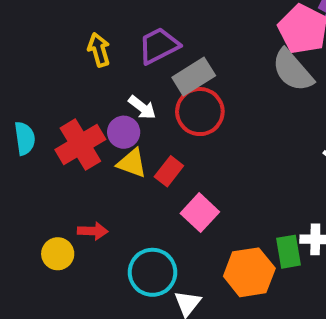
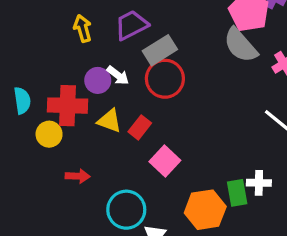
purple circle: (124, 132) -> (98, 80), moved
red cross: (80, 145) -> (68, 106), turned 33
yellow circle: (58, 254) -> (49, 134), moved

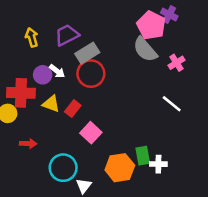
white cross: (259, 183) -> (158, 164), moved

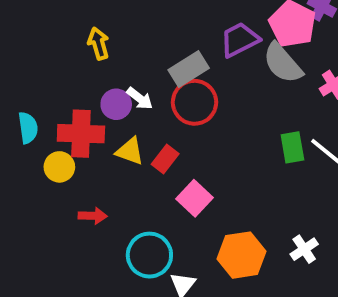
purple trapezoid: (67, 35) -> (240, 40), moved
green rectangle: (143, 156) -> (292, 147), moved
white cross: (158, 164) -> (304, 249), turned -35

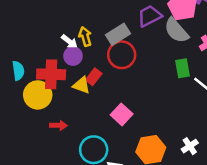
yellow arrow: (99, 44) -> (85, 37), moved
white arrow: (140, 98) -> (69, 41), moved
green rectangle: (292, 147) -> (182, 68), moved
red rectangle: (165, 159) -> (94, 77), moved
yellow circle: (59, 167) -> (38, 95), size x1.5

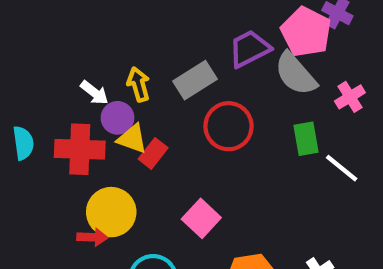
white arrow: (69, 41) -> (94, 93), moved
red circle: (122, 55) -> (229, 126), moved
yellow triangle: (81, 85) -> (132, 139), moved
yellow circle: (38, 95) -> (111, 212), moved

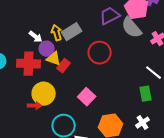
gray rectangle: (195, 80) -> (72, 32), moved
green rectangle: (306, 139) -> (146, 94), moved

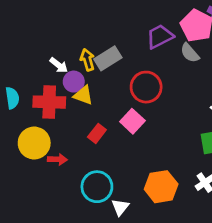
gray semicircle: (132, 28) -> (190, 53), size x0.7
red rectangle: (64, 66) -> (97, 133), moved
yellow circle: (44, 94) -> (34, 143), moved
pink square: (87, 97) -> (132, 121), moved

